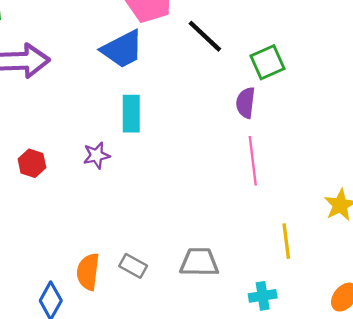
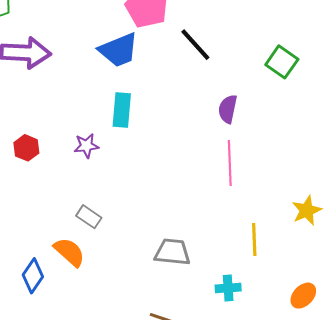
green square: (267, 62) -> (282, 62), moved, turned -36
gray rectangle: (133, 266) -> (89, 217), moved
orange semicircle: (88, 272) -> (69, 252), turned 120

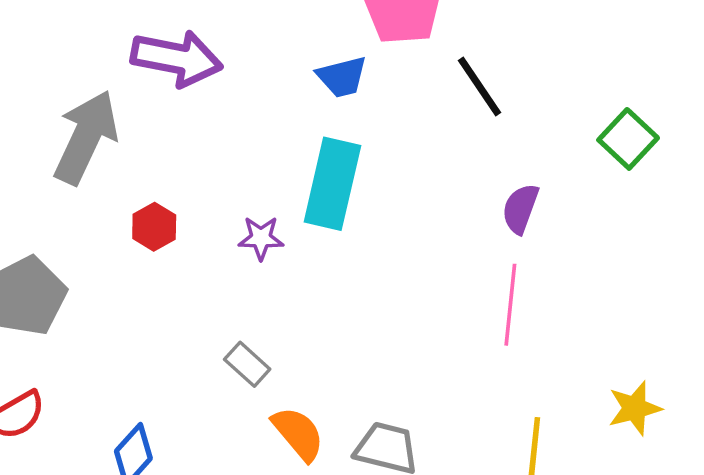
blue trapezoid: (119, 50) -> (342, 77), size x0.7
cyan rectangle: (122, 110) -> (332, 184), size x1.4
orange semicircle: (69, 252) -> (298, 434), moved

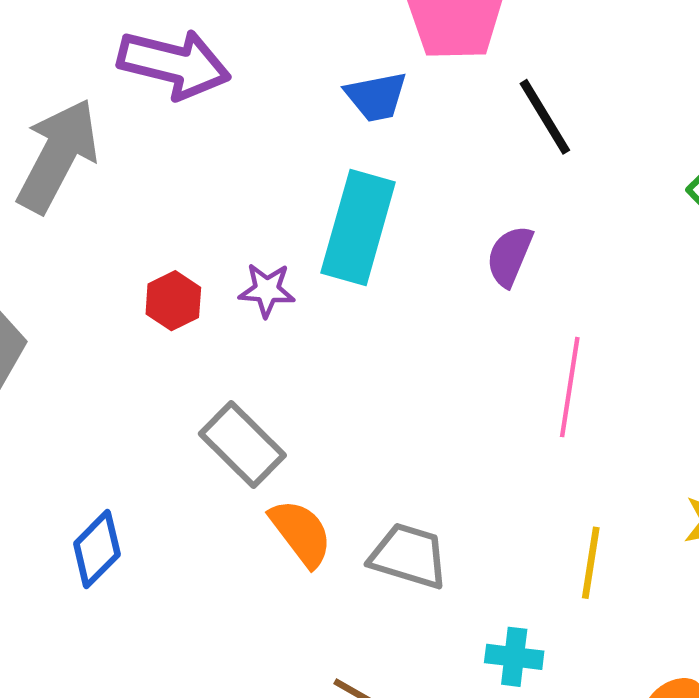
purple semicircle: (520, 209) -> (510, 256), moved
red hexagon: (154, 227) -> (173, 301), moved
gray rectangle: (247, 364) -> (242, 445), size x1.5

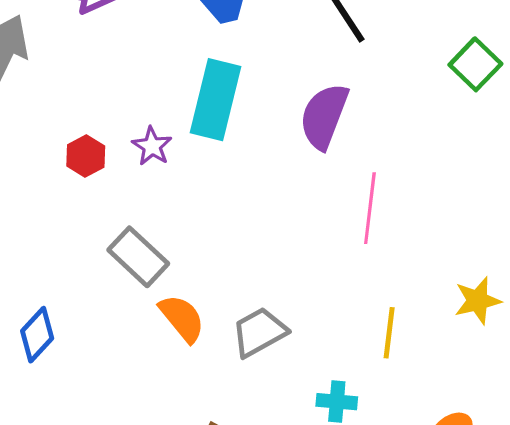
purple semicircle: (510, 256) -> (324, 116), size x1.5
purple star: (267, 290) -> (152, 146), turned 30
gray trapezoid: (409, 556) -> (259, 332), turned -44

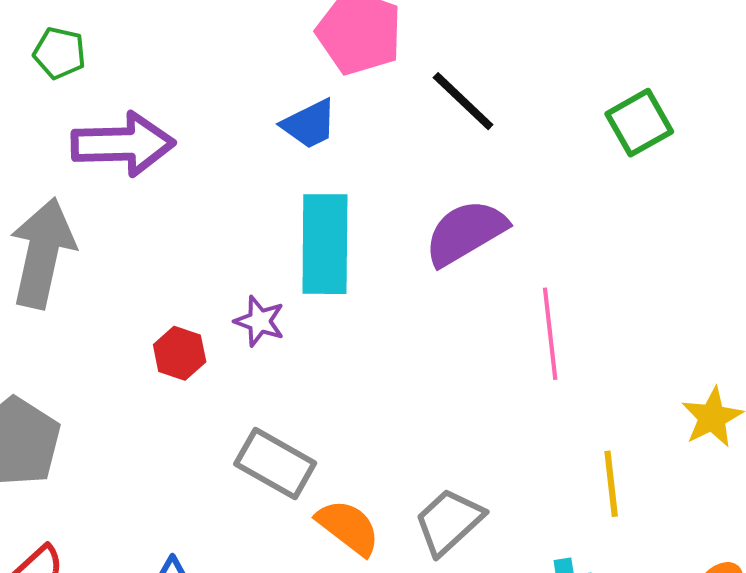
green square: (475, 64) -> (639, 123), turned 30
purple semicircle: (324, 116) -> (466, 233), turned 52

